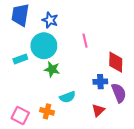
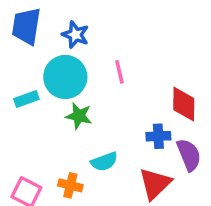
pink line: (85, 41) -> (119, 72), moved
red triangle: (98, 110) -> (155, 184), size x1.5

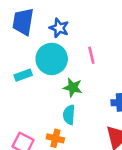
green star: (79, 116) -> (73, 87), moved
cyan semicircle: (104, 162) -> (69, 115), moved, turned 114

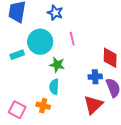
blue star: (59, 28) -> (55, 13), moved

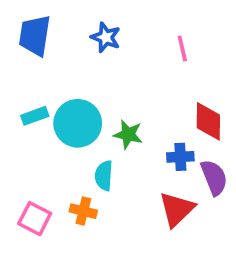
pink line: (72, 39) -> (182, 49), moved
cyan circle: (40, 42) -> (78, 123), moved
green star: (57, 65) -> (128, 134), moved

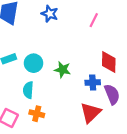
pink line: (182, 49) -> (94, 20), turned 40
cyan circle: (78, 123) -> (34, 63), size x0.7
cyan semicircle: (104, 176) -> (28, 90), moved

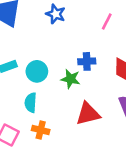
blue cross: (93, 83) -> (87, 61), moved
red triangle: (91, 113) -> (88, 114), moved, turned 30

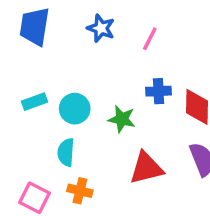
pink line: (107, 22) -> (150, 39), moved
blue cross: (87, 61) -> (159, 91), moved

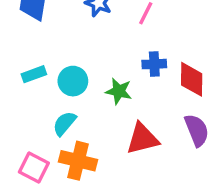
cyan semicircle: (66, 152) -> (64, 123), turned 36
orange cross: (80, 191) -> (78, 161), size x1.5

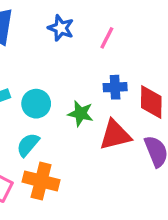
red triangle: (142, 139) -> (115, 135), moved

